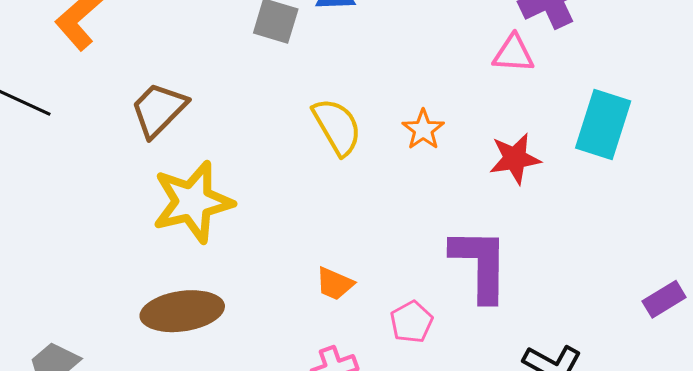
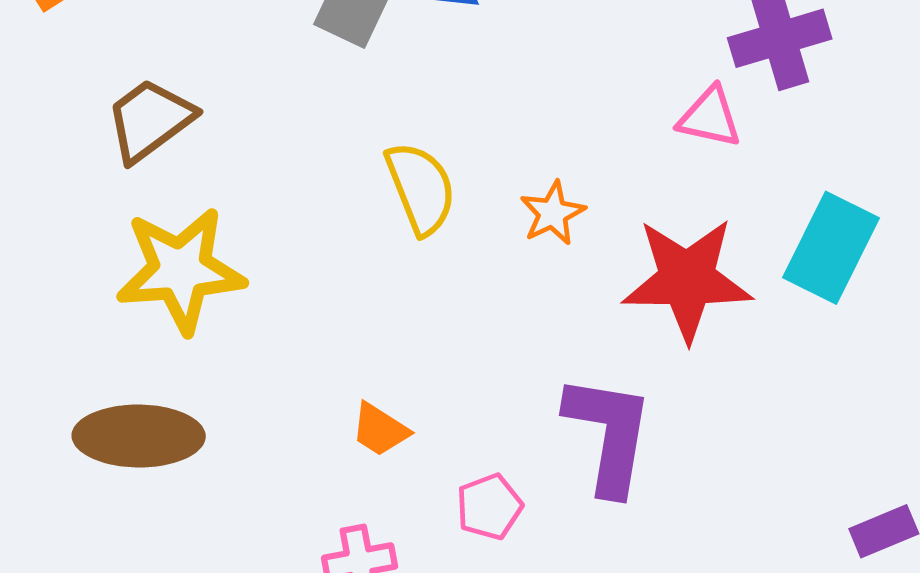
red star: (515, 159) -> (687, 279), size x1.6

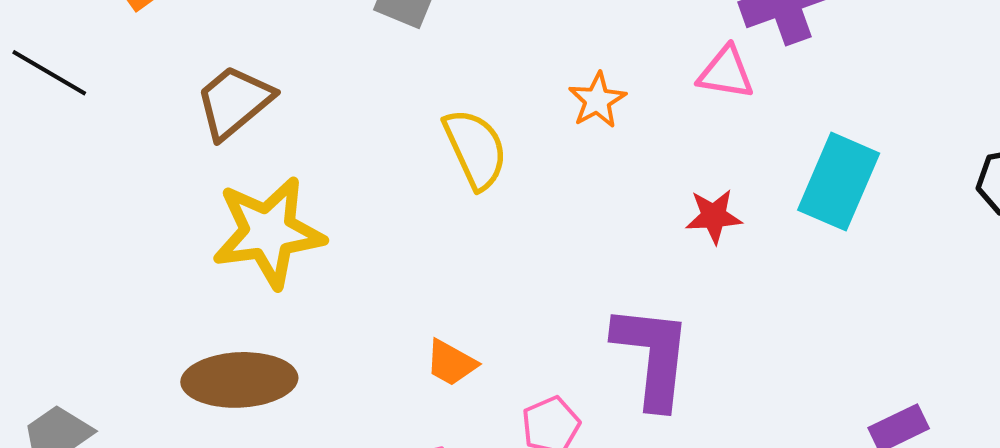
orange star: (553, 213) -> (597, 100), moved
red star: (687, 279) -> (714, 216), size x0.5

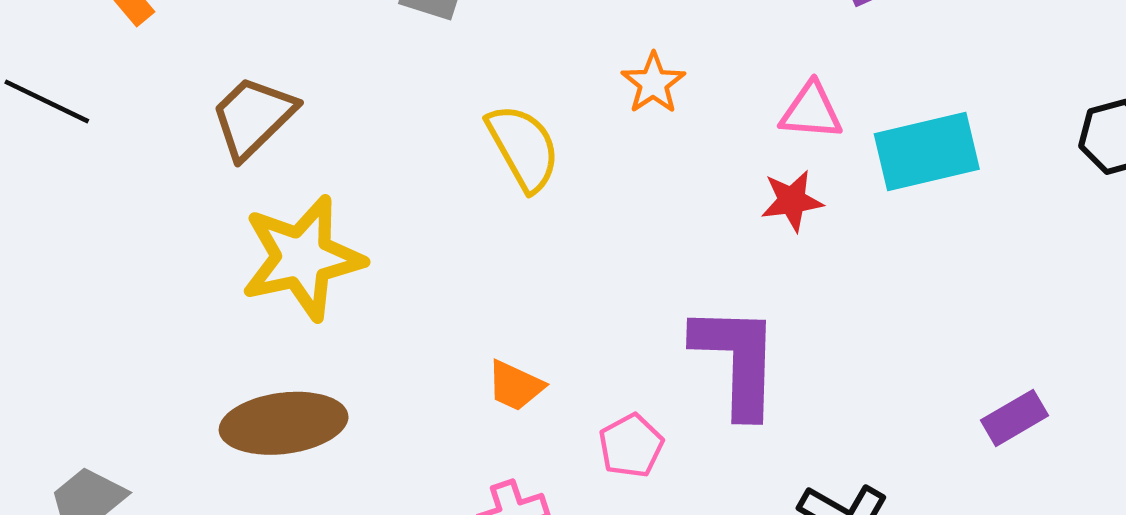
pink triangle: (726, 73) -> (811, 111), moved
cyan rectangle: (839, 182) -> (927, 151), turned 58

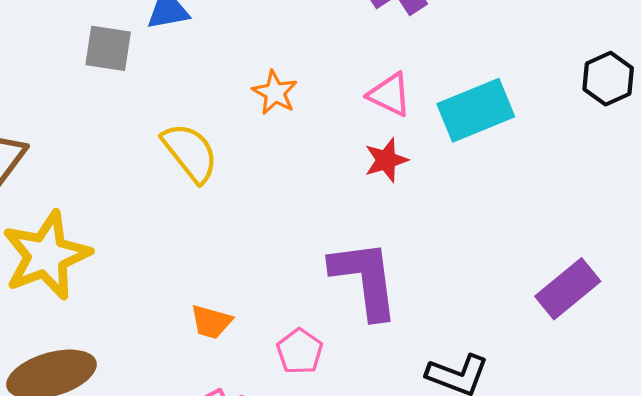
pink triangle: (811, 111) -> (390, 95), turned 30
purple rectangle: (1015, 418) -> (568, 289), size x1.4

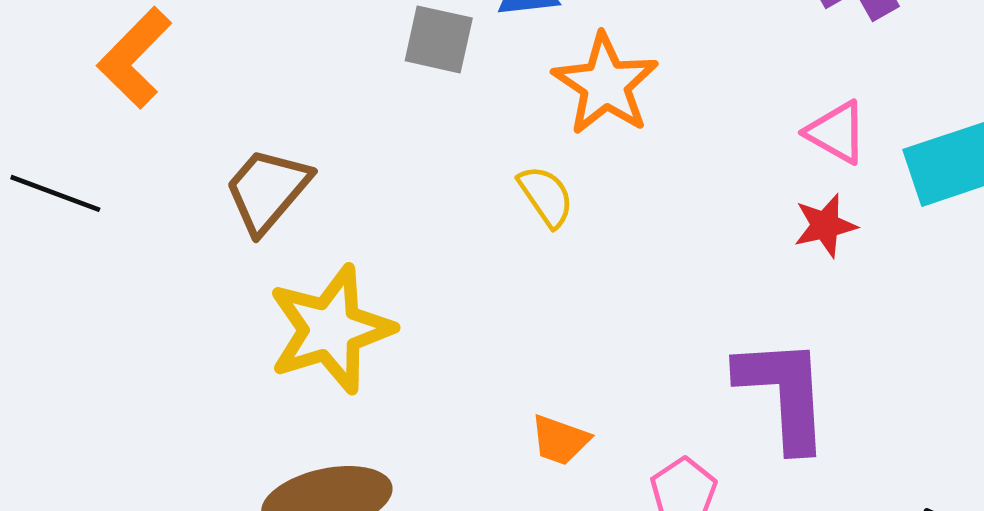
orange star: (275, 93) -> (605, 84), moved, size x1.6
yellow semicircle: (190, 153) -> (546, 196), size x0.7

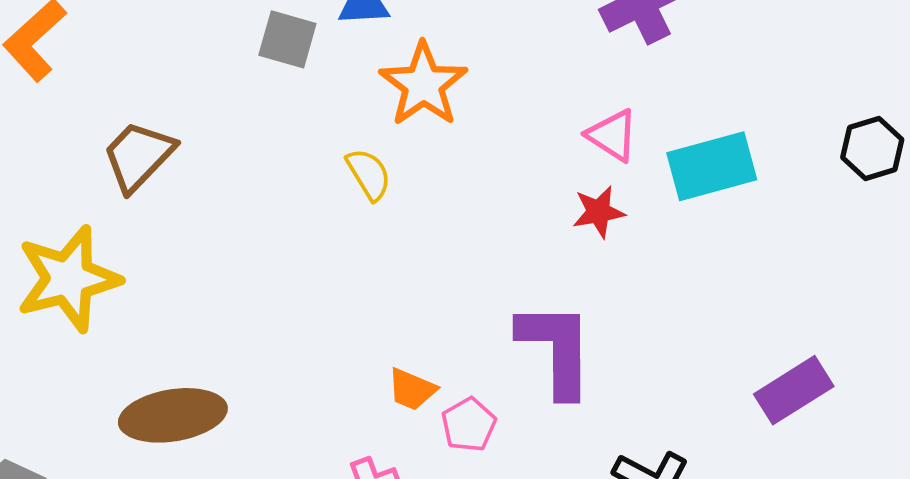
yellow star: (331, 329) -> (68, 279), moved
orange trapezoid: (560, 440) -> (412, 389), moved

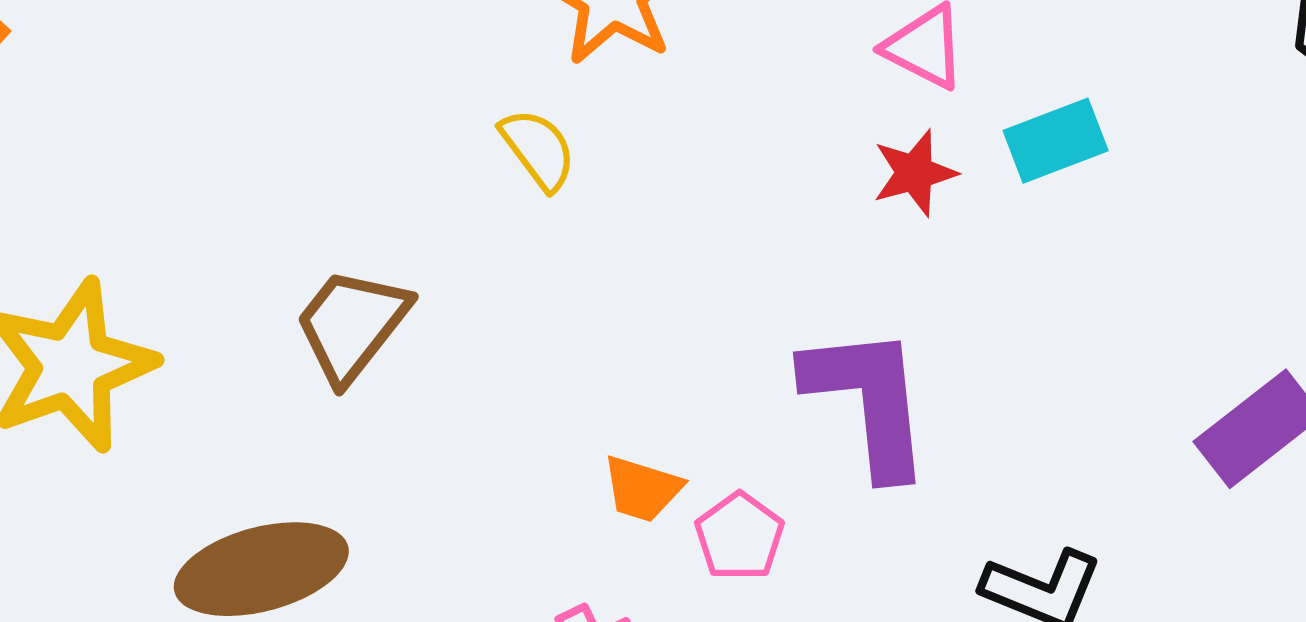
brown trapezoid: (138, 156) -> (352, 325), moved
cyan rectangle: (712, 166) -> (1056, 141), moved, size x0.7

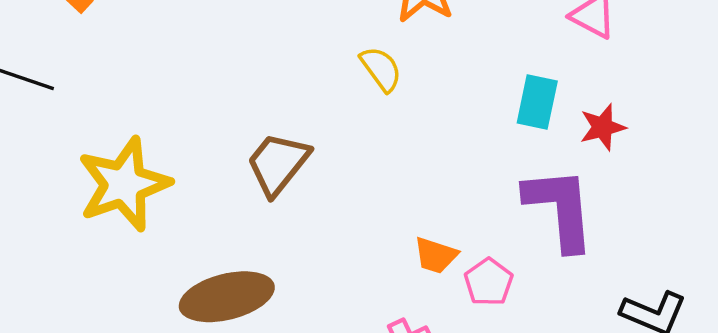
cyan rectangle: (1056, 141) -> (537, 102), moved, turned -58
red star: (915, 173) -> (603, 127), moved

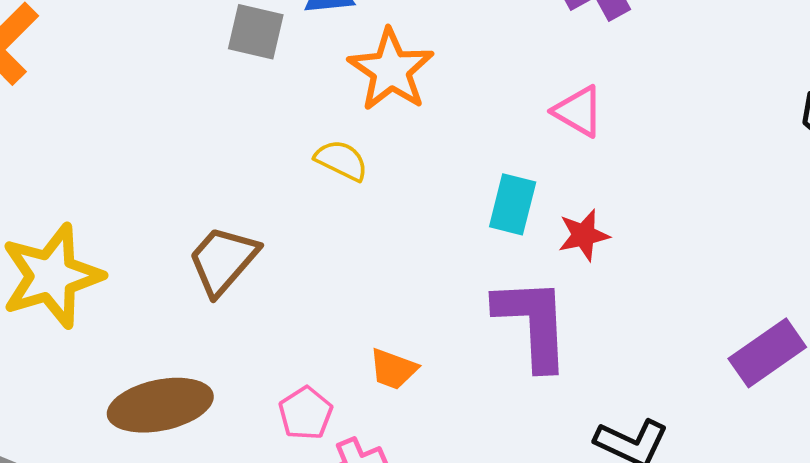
yellow semicircle: (381, 69) -> (341, 160), turned -30
pink pentagon: (489, 282) -> (306, 413), moved

